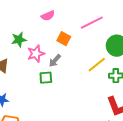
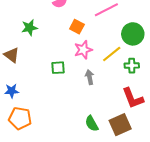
pink star: (36, 54) -> (83, 50), moved
gray arrow: (55, 61) -> (90, 77), moved, turned 128

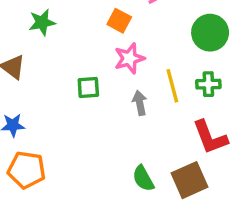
yellow line: (112, 54) -> (172, 86), moved, turned -66

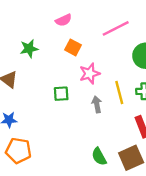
orange square: (119, 21) -> (73, 47), moved

